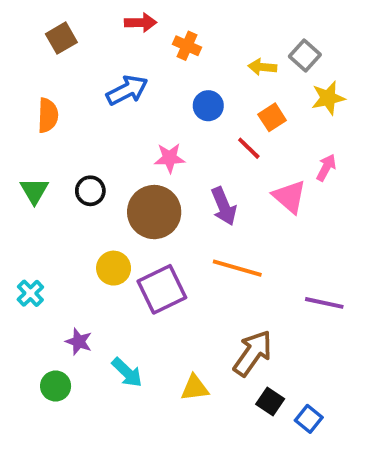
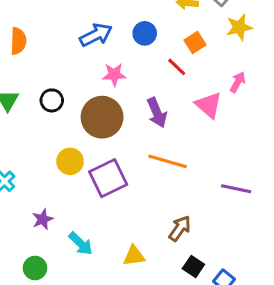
blue arrow: (127, 90) -> (96, 35), moved
purple star: (79, 342) -> (43, 219), turned 30
brown arrow: (253, 353) -> (180, 228), size x0.7
green circle: (56, 386) -> (35, 268), moved

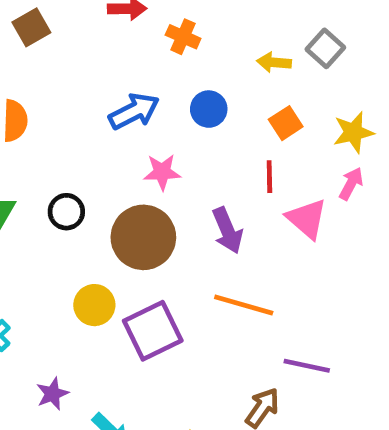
yellow star: (239, 27) -> (353, 132), moved
red line: (177, 67) -> (269, 177), moved, turned 45
purple line: (236, 189) -> (307, 366), moved

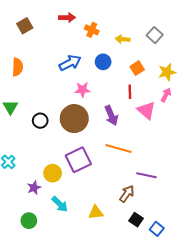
yellow arrow: (274, 62) -> (123, 39), moved
black circle: (66, 212) -> (40, 121), moved
yellow circle: (94, 305) -> (53, 173), moved

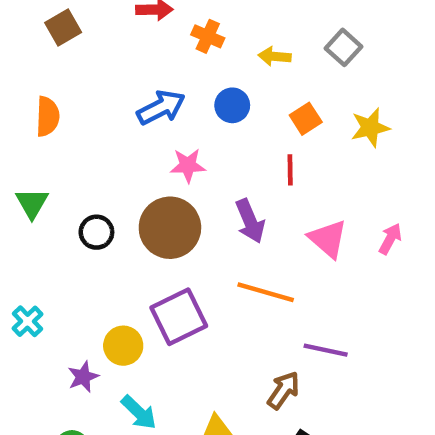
pink arrow: (166, 95) -> (390, 239), moved
pink triangle: (146, 110) -> (328, 239), moved

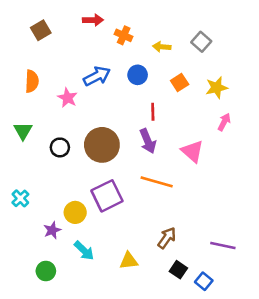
pink star: (188, 165) -> (68, 98), moved, turned 30
red line: (290, 170) -> (153, 112), moved
pink arrow: (390, 239) -> (224, 122), moved
purple line: (326, 350) -> (223, 246), moved

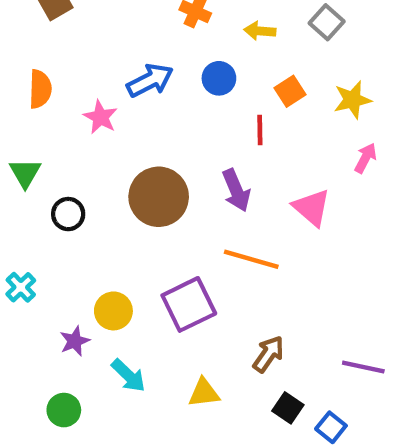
red line: (153, 112) -> (260, 130), moved
black circle: (60, 147) -> (68, 214), moved
purple square: (107, 196) -> (189, 304), moved

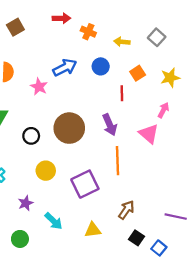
pink arrow: (365, 158) -> (163, 110), moved
black circle: (68, 214) -> (31, 136), moved
orange line: (251, 259) -> (117, 161), turned 72
yellow circle: (113, 311) -> (46, 171), moved

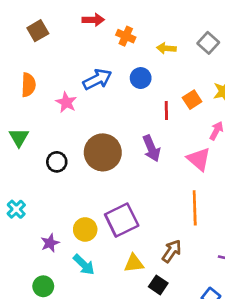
orange square: (138, 73) -> (192, 100), moved
orange line: (117, 161) -> (195, 208), moved
yellow circle: (46, 171) -> (85, 229), moved
yellow triangle: (93, 230) -> (134, 263), moved
black square: (136, 238) -> (158, 285), moved

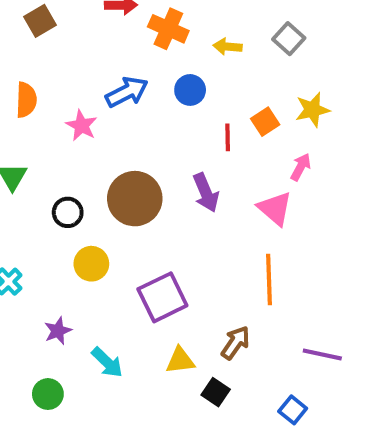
orange cross: (126, 36) -> (168, 29), size x1.4
yellow circle: (85, 229) -> (91, 264), moved

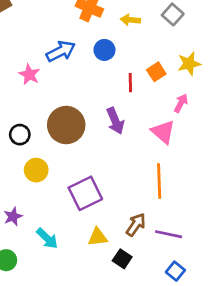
purple line: (322, 355) -> (169, 234), moved

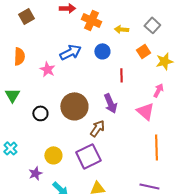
orange square: (156, 72) -> (143, 51), moved
yellow circle: (36, 170) -> (53, 155), moved
orange line: (159, 181) -> (156, 147), moved
brown arrow: (136, 225) -> (97, 128), moved

